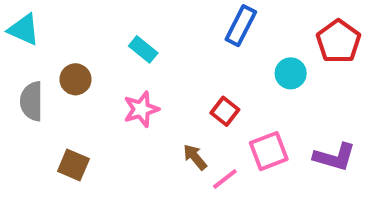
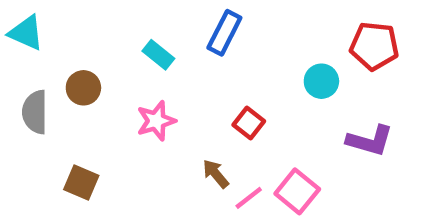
blue rectangle: (241, 26) -> (224, 33), moved
red pentagon: (338, 41) -> (374, 46), turned -30
pink square: (269, 151) -> (297, 191), moved, turned -30
purple L-shape: (334, 157) -> (370, 141), moved

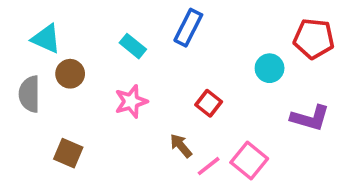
cyan triangle: (26, 33) -> (46, 39), moved

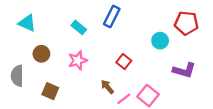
brown circle: (70, 74) -> (41, 54), moved
gray semicircle: (29, 94) -> (17, 76), moved
brown square: (68, 153) -> (50, 91), moved

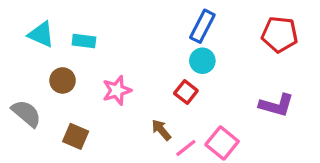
blue rectangle: (112, 16) -> (202, 26), moved
cyan rectangle: (79, 27) -> (84, 41), moved, turned -32
cyan circle: (160, 41) -> (202, 61), moved
gray semicircle: (17, 76) -> (26, 113), turned 130

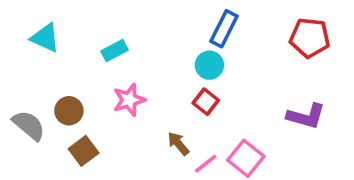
cyan rectangle: (84, 41) -> (115, 51), moved, turned -35
cyan circle: (202, 61) -> (209, 65), moved
brown circle: (63, 80) -> (69, 111), moved
brown square: (76, 136) -> (84, 151), turned 30

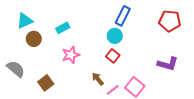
cyan triangle: (45, 38) -> (25, 21), turned -48
brown circle: (69, 111) -> (34, 39), moved

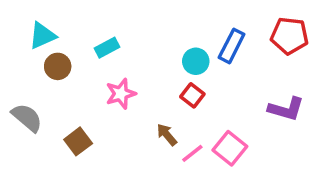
blue rectangle: (123, 16) -> (232, 46), moved

